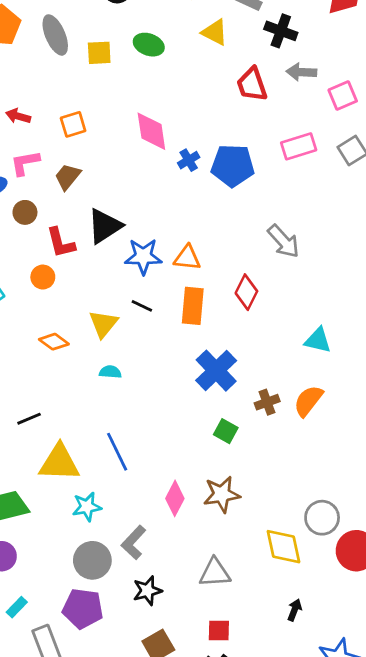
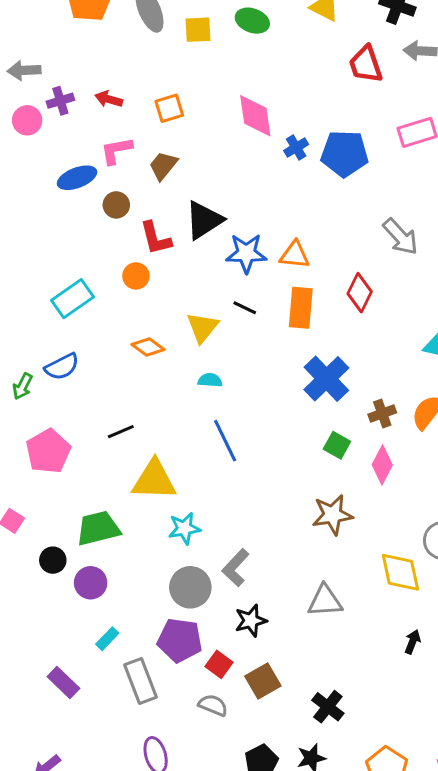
blue line: (117, 452) -> (225, 441), moved
pink diamond: (175, 498) -> (382, 465), moved
red square: (219, 630) -> (219, 664), moved, turned 35

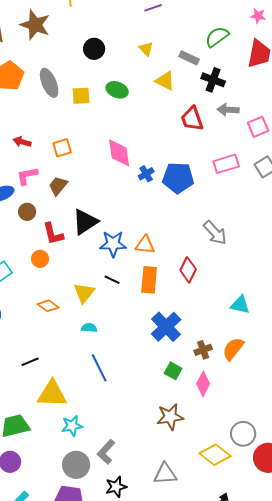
yellow diamond: (400, 572) -> (215, 455), turned -40

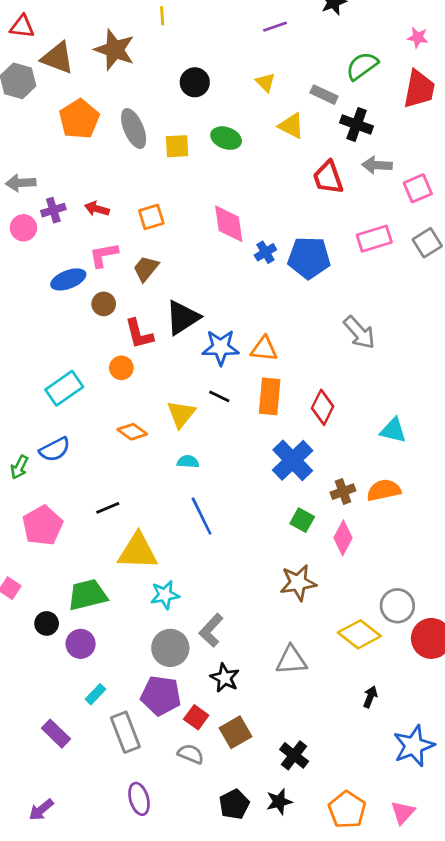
red diamond: (188, 270) -> (323, 407), moved
orange semicircle: (233, 349) -> (384, 490), turned 40
black star: (116, 487) -> (225, 678), turned -30

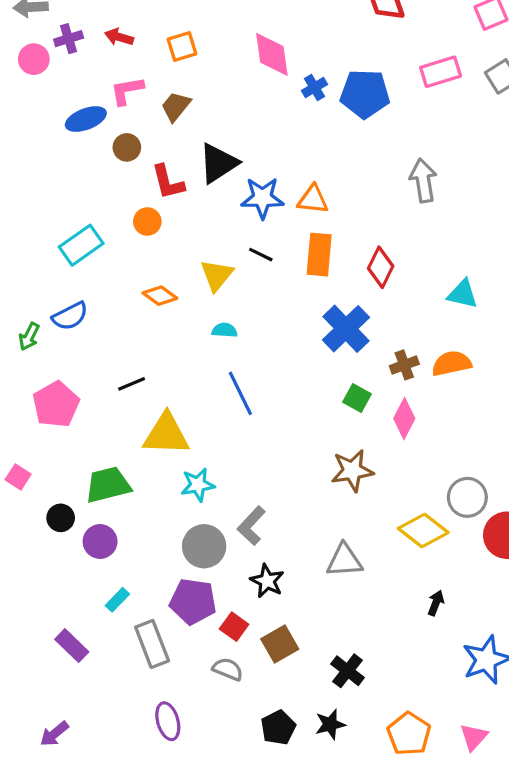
gray arrow: (359, 332) -> (423, 181), turned -147

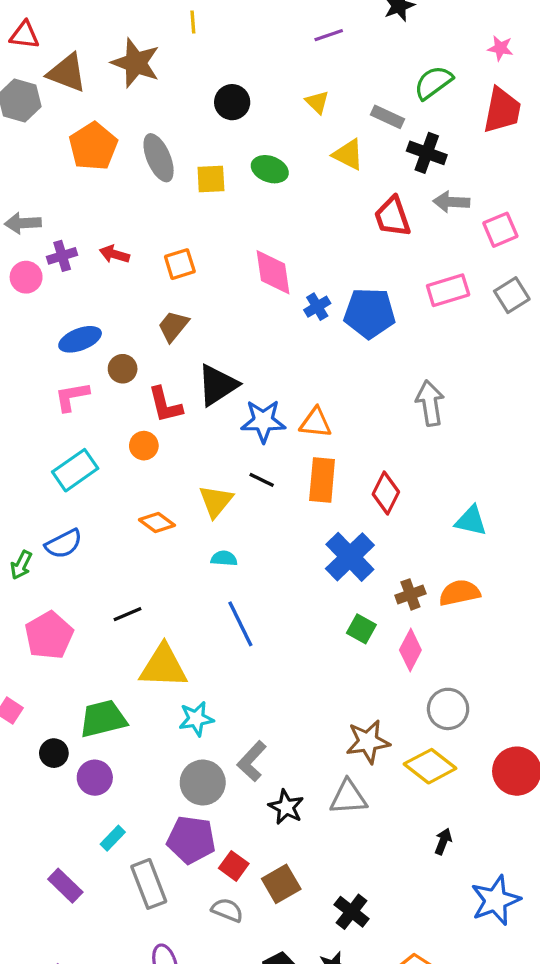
pink L-shape: (127, 91) -> (72, 397), moved
brown star: (352, 471) -> (368, 742), moved
gray circle: (467, 497) -> (448, 709), moved
black star: (267, 581) -> (286, 807), moved

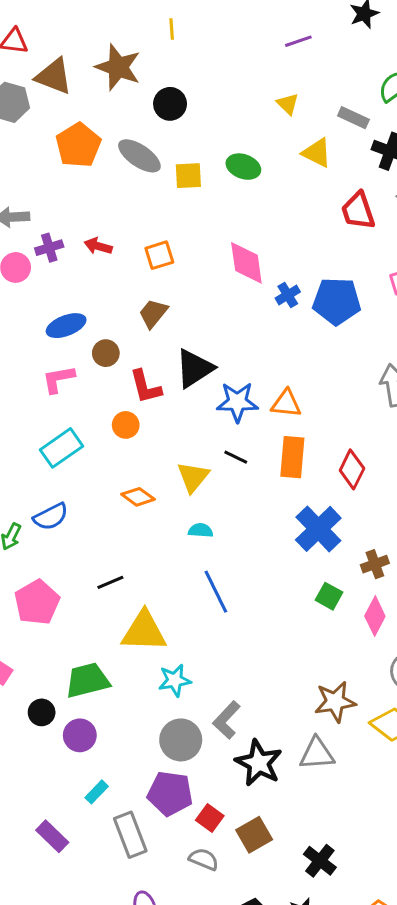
black circle: (232, 102) -> (170, 104), moved
gray ellipse: (159, 158) -> (139, 156), turned -33
black star: (286, 807) -> (259, 763), size x1.4

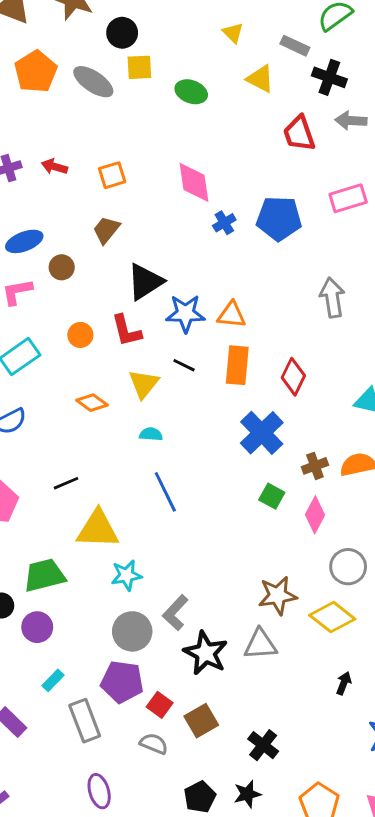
yellow square: (188, 176) -> (139, 67), moved
blue cross: (288, 295) -> (224, 223), moved
red L-shape: (146, 387) -> (126, 331), moved

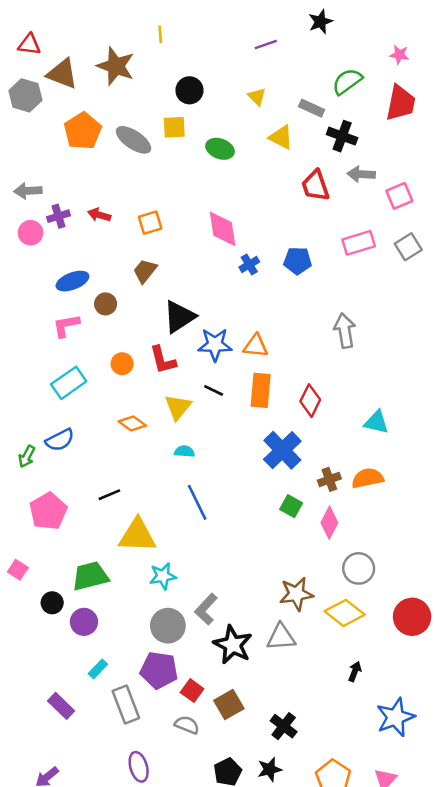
black circle: (122, 33) -> (189, 90), moved
blue pentagon: (279, 218) -> (298, 261), size x0.7

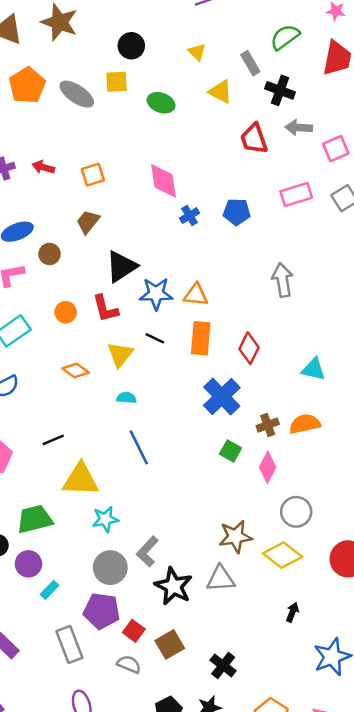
gray rectangle: (312, 108) -> (250, 63), turned 35
cyan rectangle: (98, 669) -> (50, 590), moved

